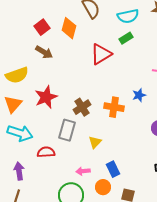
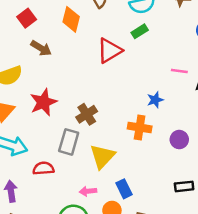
red square: (42, 27) -> (27, 18), moved
orange cross: (114, 107) -> (140, 127), moved
yellow triangle: (95, 142) -> (102, 156), size x1.6

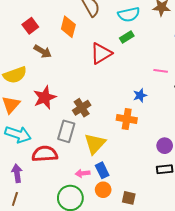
purple circle: (179, 140) -> (165, 146), moved
red semicircle: (43, 168) -> (45, 154), size x1.4
blue rectangle: (124, 189) -> (102, 170), moved

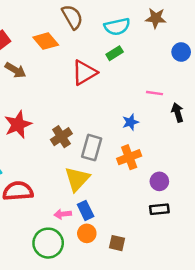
orange diamond: (68, 27) -> (46, 41), turned -55
orange cross: (127, 119) -> (129, 157), moved, turned -30
gray rectangle: (66, 131) -> (92, 148), moved

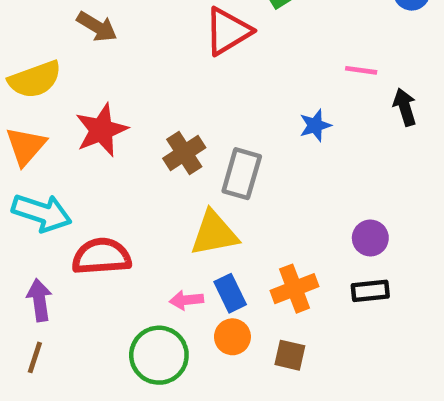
orange cross: (129, 157) -> (294, 289), moved
yellow triangle: (77, 179) -> (214, 233), turned 36

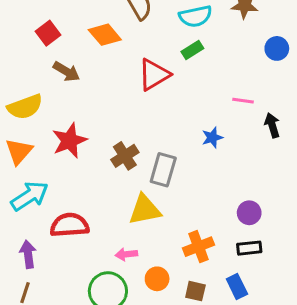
cyan arrow: (42, 213) -> (30, 196), turned -51
blue rectangle: (230, 293) -> (237, 286), moved

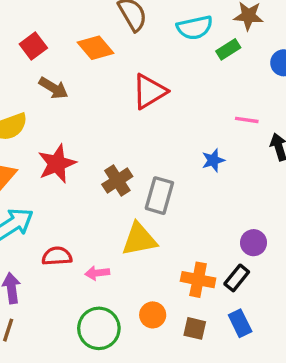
green rectangle: (192, 50) -> (228, 49), moved
red semicircle: (70, 225) -> (57, 256), size x0.7
orange cross: (198, 247) -> (198, 280), turned 32
black rectangle: (249, 248) -> (237, 278), moved, turned -45
pink arrow: (126, 254) -> (97, 273), moved

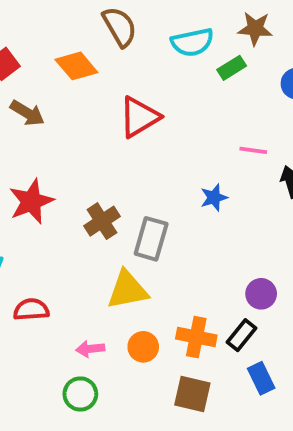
pink arrow: (97, 273) -> (90, 349), moved
orange circle: (153, 315) -> (143, 347), moved
blue rectangle: (240, 323) -> (261, 378), moved
green circle: (99, 328) -> (80, 394), size x0.7
brown square: (195, 328) -> (192, 394), size x1.4

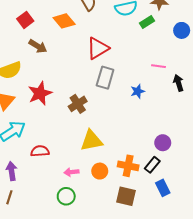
gray rectangle: (151, 239) -> (105, 78), moved

